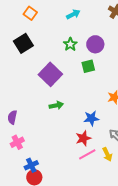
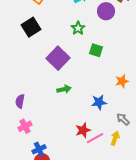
purple circle: (95, 44) -> (106, 11), moved
green square: (88, 66) -> (96, 50), turned 32
red star: (83, 138) -> (83, 130), moved
yellow arrow: (107, 154) -> (115, 138), turned -136

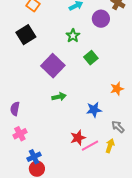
green square: (96, 50) -> (91, 58), turned 32

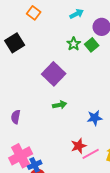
black square: (26, 35) -> (15, 43), moved
green square: (91, 58) -> (92, 45), moved
pink cross: (20, 134) -> (21, 156), moved, size x1.6

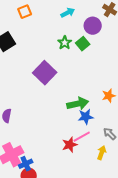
orange square: (34, 13) -> (25, 12), turned 32
green arrow: (60, 105) -> (78, 104), moved, size x1.5
pink line: (91, 154) -> (82, 137), moved

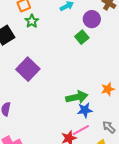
green star: (65, 43) -> (32, 21), moved
purple square: (45, 73) -> (28, 69), moved

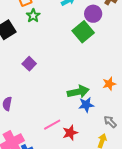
green square: (82, 37) -> (83, 32), size x1.5
purple square: (28, 69) -> (29, 64), size x0.6
pink line: (81, 130) -> (52, 125), moved

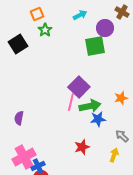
green square: (83, 32) -> (95, 46), turned 30
purple square: (29, 64) -> (79, 87), moved, size x1.5
pink line: (52, 125) -> (71, 102), moved, turned -48

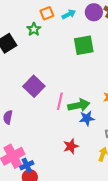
orange square: (37, 14) -> (47, 13), moved
purple circle: (105, 28) -> (94, 12), moved
purple square: (79, 87) -> (34, 86), moved

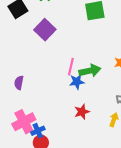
purple square: (34, 86) -> (45, 30), moved
blue star: (87, 118) -> (77, 82), moved

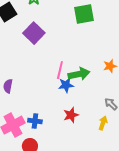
blue cross: (38, 131) -> (35, 121), moved, turned 32

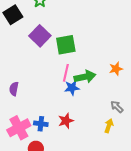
green square: (84, 14) -> (66, 45), moved
red star: (71, 115) -> (66, 121), moved

